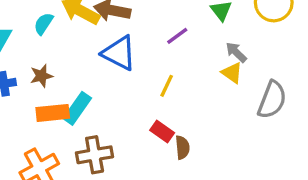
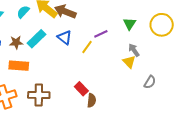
blue triangle: (119, 53) -> (65, 38), size x0.7
yellow line: (167, 86) -> (87, 47), moved
gray semicircle: (272, 100) -> (150, 82), size x0.6
cyan rectangle: (77, 108) -> (36, 39), moved

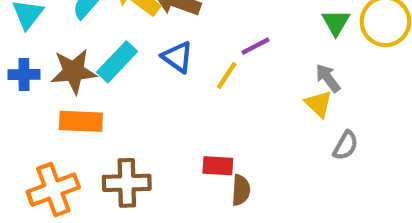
green triangle: (130, 24) -> (336, 22), moved
brown star: (16, 42) -> (74, 71), size x1.5
gray semicircle: (150, 82) -> (346, 145), moved
red rectangle: (81, 89) -> (218, 166), turned -40

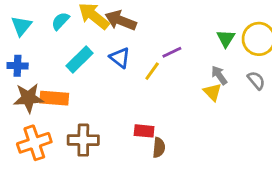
brown star: (74, 71) -> (28, 98), moved
gray semicircle: (346, 145) -> (256, 80), moved, turned -72

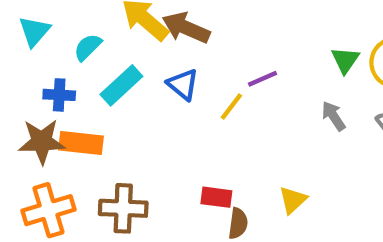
cyan semicircle: (60, 21) -> (88, 47), moved
blue cross: (18, 66) -> (59, 95), moved
yellow triangle: (212, 92) -> (293, 200), moved, turned 30

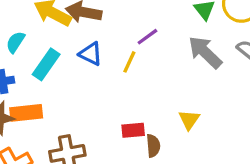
gray arrow: (333, 116) -> (205, 52), size x1.6

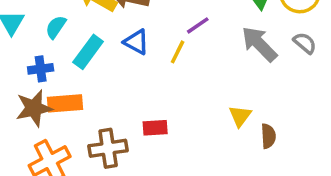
red rectangle: (133, 130) -> (155, 128), moved
brown semicircle: (153, 146) -> (268, 136), moved

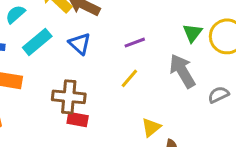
gray semicircle: (305, 43) -> (218, 95), moved, turned -80
yellow line: (178, 52) -> (129, 78), moved
brown cross: (108, 148) -> (69, 97), moved

